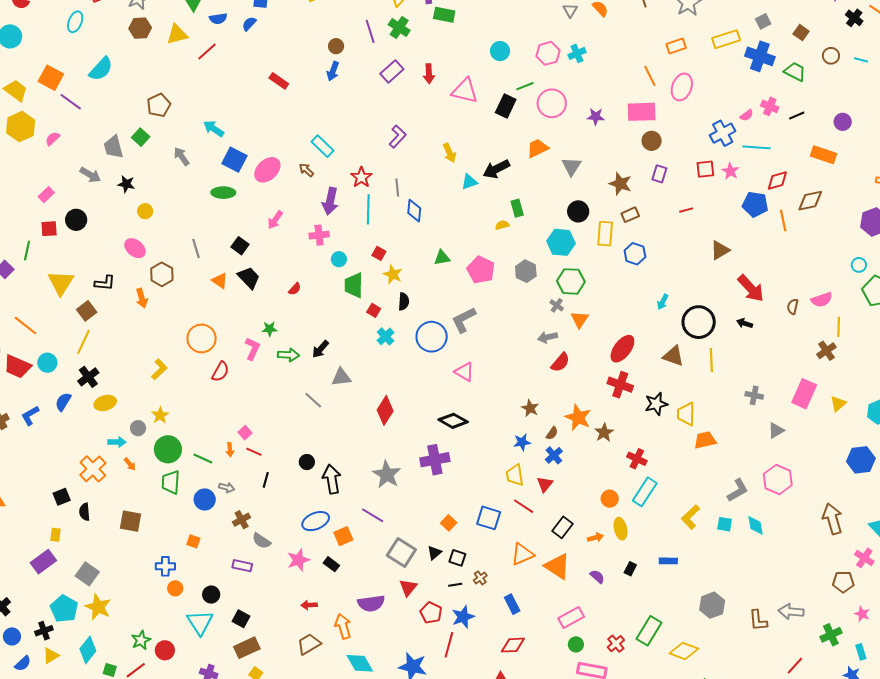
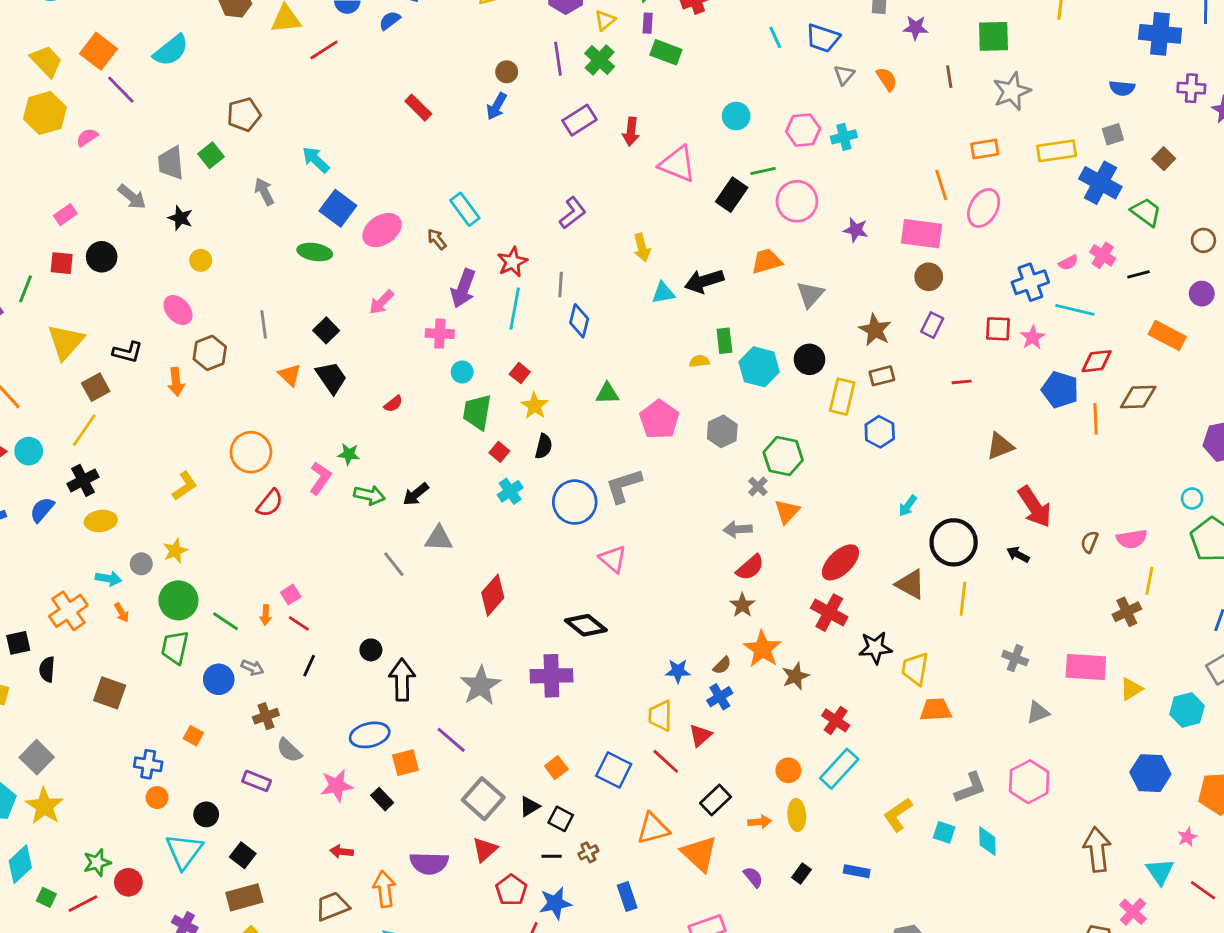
brown circle: (831, 56) -> (1203, 240), moved
cyan hexagon: (561, 242) -> (759, 367), moved
pink rectangle: (804, 394) -> (1086, 667), turned 60
brown star: (530, 408) -> (742, 605), moved

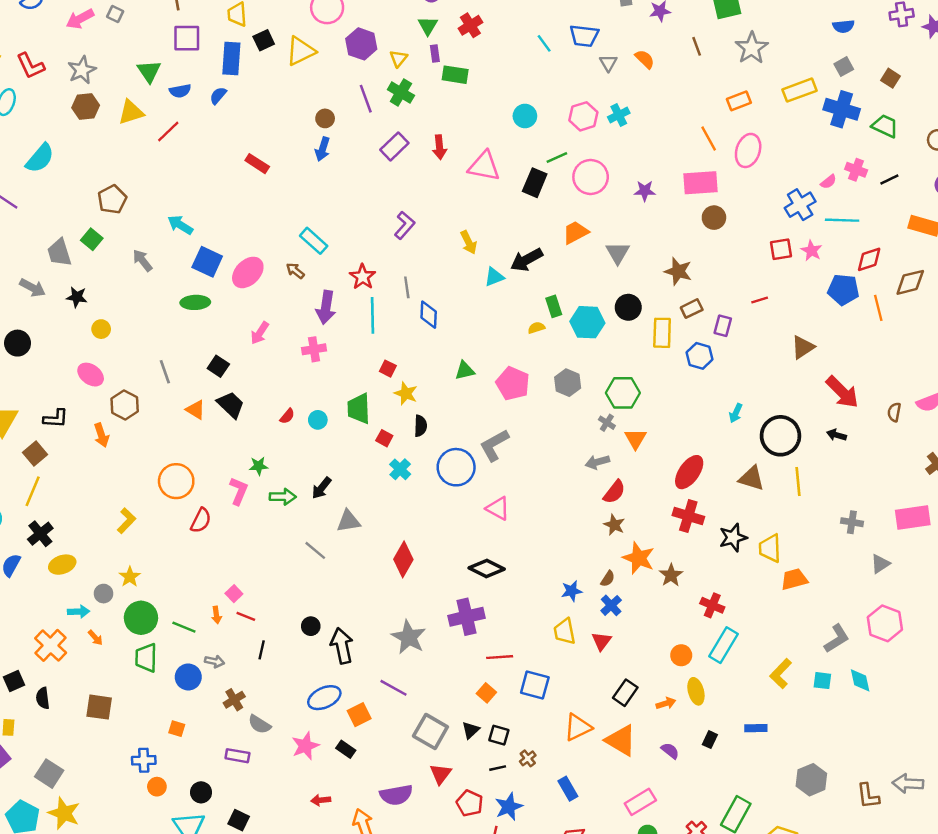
purple rectangle: (932, 325) -> (723, 326), moved
cyan circle: (462, 372) -> (318, 420), moved
red line: (666, 761) -> (500, 657), moved, turned -35

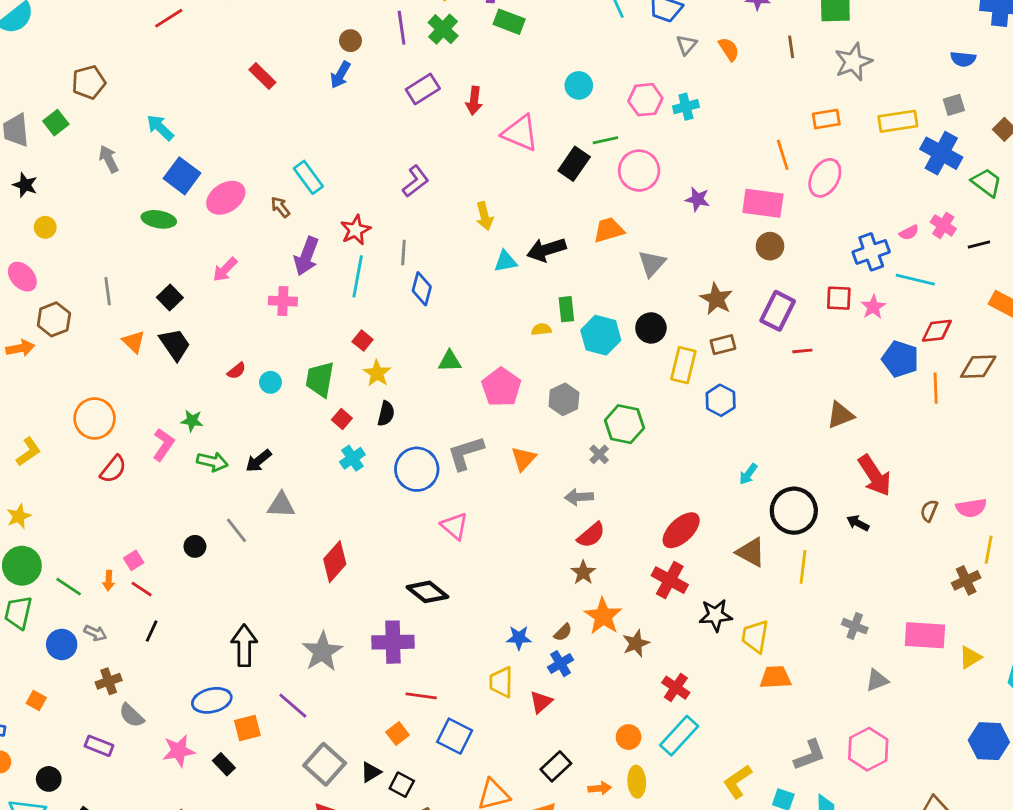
purple rectangle: (723, 326) -> (778, 311), moved, size x1.5
orange arrow: (101, 435) -> (20, 348), turned -95
orange triangle: (635, 439) -> (524, 459), moved
black circle: (311, 626) -> (195, 546), moved

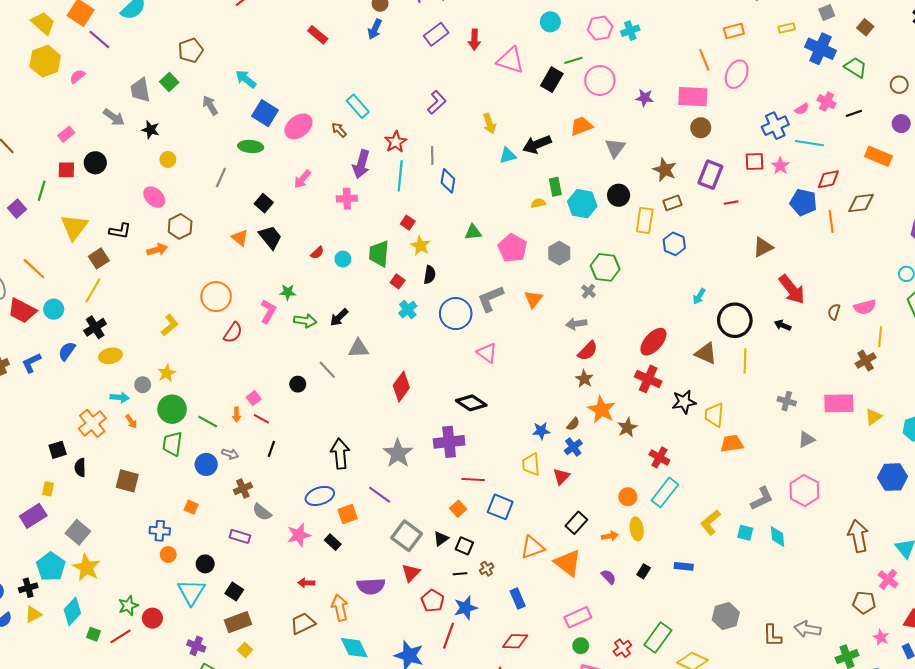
yellow rectangle: (898, 121) -> (787, 28), size x0.6
gray line: (108, 291) -> (221, 178), moved, turned 36

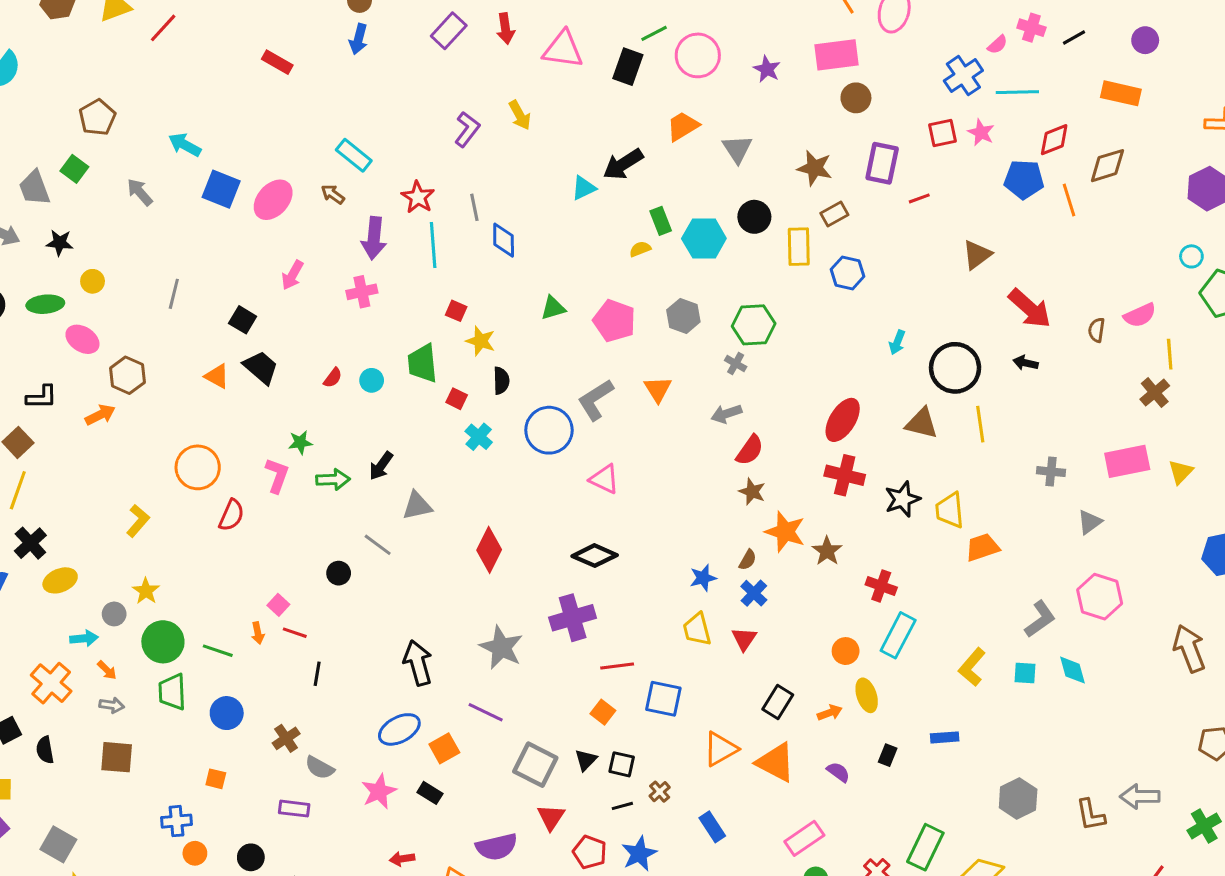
purple star: (645, 98) -> (767, 69), turned 30
yellow arrow: (489, 124) -> (520, 115), moved
green ellipse: (251, 147) -> (45, 304), moved
gray arrow: (230, 454) -> (112, 705), moved

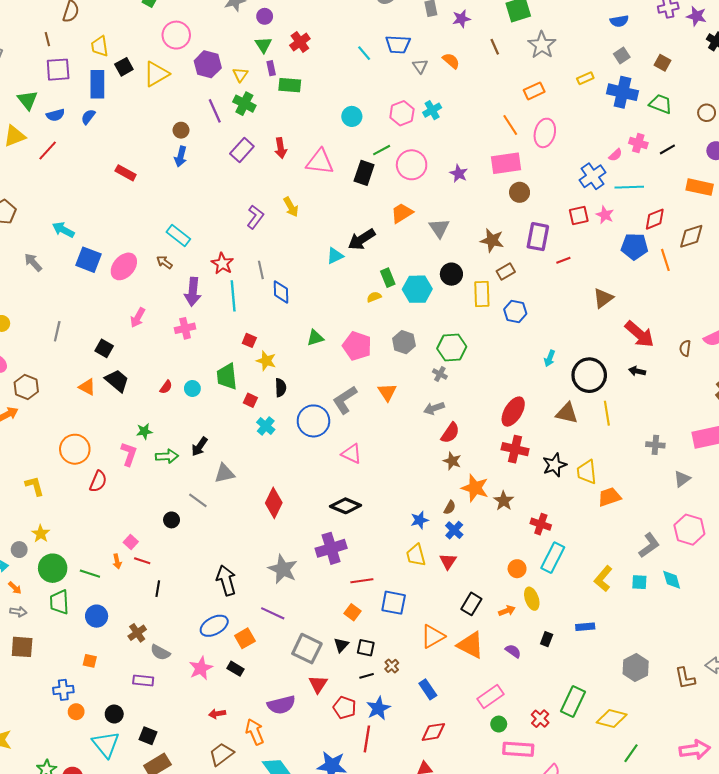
yellow L-shape: (138, 521) -> (35, 486), turned -55

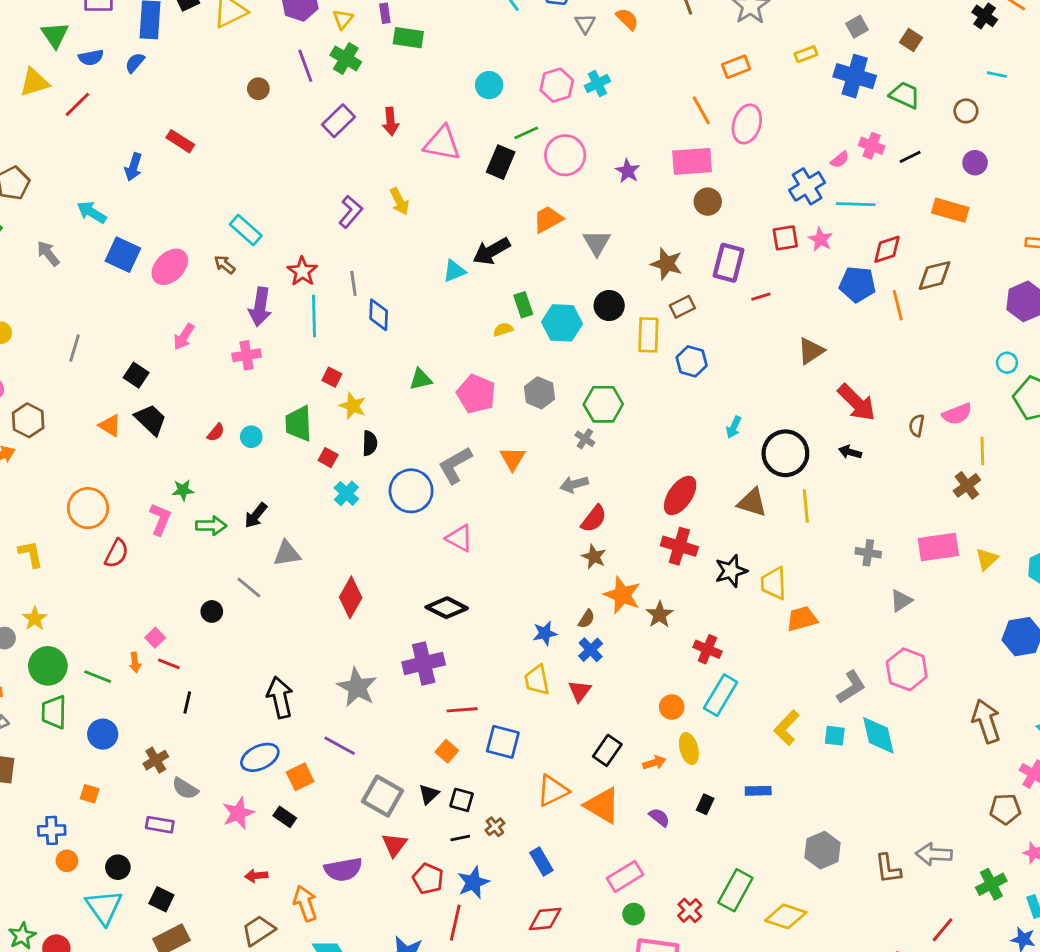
blue arrow: (181, 156) -> (133, 167), moved
cyan diamond: (672, 580) -> (878, 735), size x1.4

